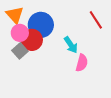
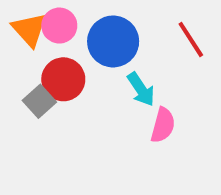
blue circle: (41, 25) -> (113, 41), moved
pink circle: (20, 33) -> (59, 26), moved

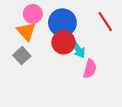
orange triangle: (29, 30) -> (26, 31), moved
red circle: (63, 79) -> (64, 42), moved

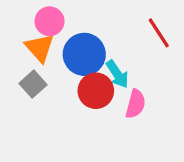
blue circle: (62, 23) -> (84, 54), moved
red circle: (64, 42) -> (96, 91), moved

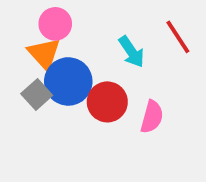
blue circle: (84, 54) -> (68, 81), moved
cyan arrow: (117, 74) -> (131, 52), moved

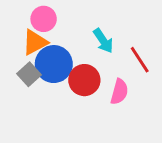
red line: (178, 37) -> (140, 60), moved
orange triangle: (44, 54) -> (35, 42), turned 44

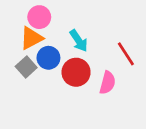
cyan arrow: (103, 41) -> (79, 41), moved
blue circle: (54, 64) -> (48, 58), size x0.7

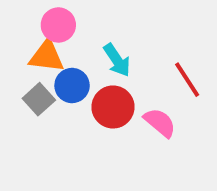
orange triangle: (31, 38) -> (47, 56), turned 35
pink semicircle: (108, 83) -> (160, 123), turned -65

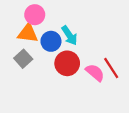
red line: (187, 80) -> (111, 68), moved
blue circle: (72, 86) -> (51, 41), moved

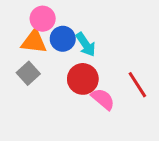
blue circle: (51, 41) -> (63, 39), moved
pink semicircle: (95, 73) -> (103, 99), moved

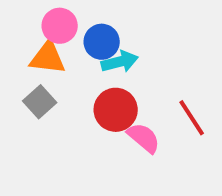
blue circle: (63, 39) -> (102, 42), moved
cyan arrow: (86, 44) -> (120, 62), turned -70

